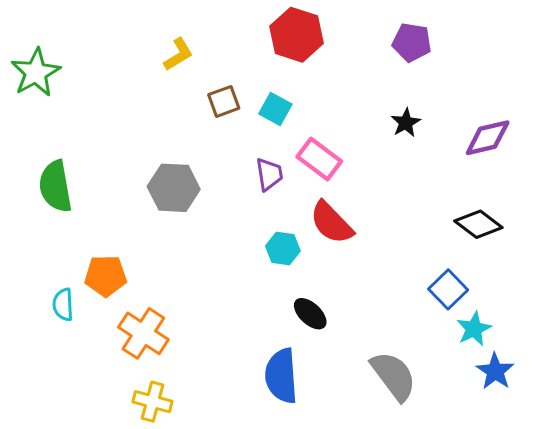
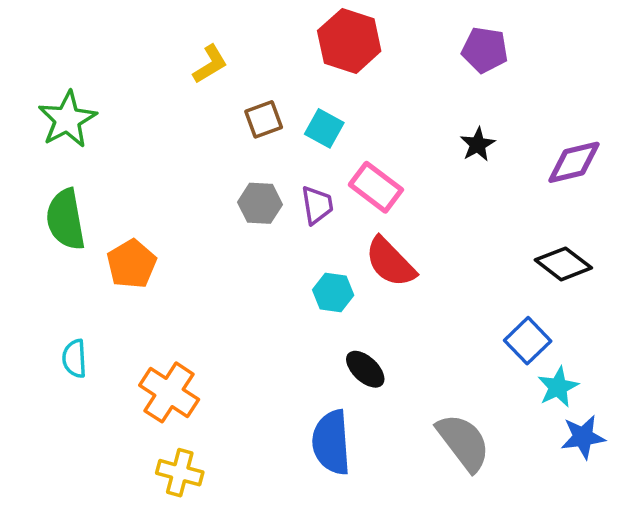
green star: (36, 73) -> (67, 119), moved
gray hexagon: (174, 188) -> (260, 203), moved, size x0.7
orange pentagon: (106, 276) -> (132, 264), moved, turned -30
blue star: (495, 371) -> (583, 437), turned 30

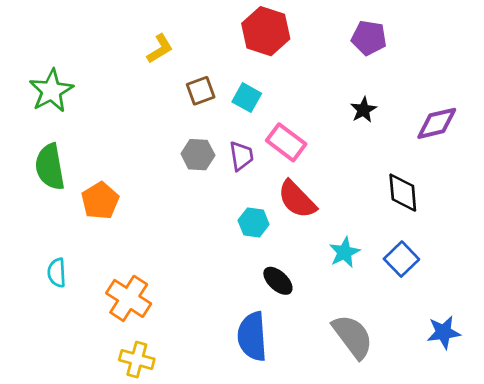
black diamond: (563, 264) -> (403, 193), moved, turned 48
cyan star: (558, 387) -> (344, 252), moved

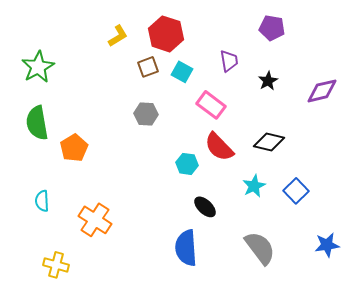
red hexagon: (266, 31) -> (166, 34), moved
purple trapezoid: (241, 156) -> (229, 61), moved
black diamond: (403, 193) -> (269, 142), moved, turned -72
yellow cross: (137, 360) -> (56, 265), moved

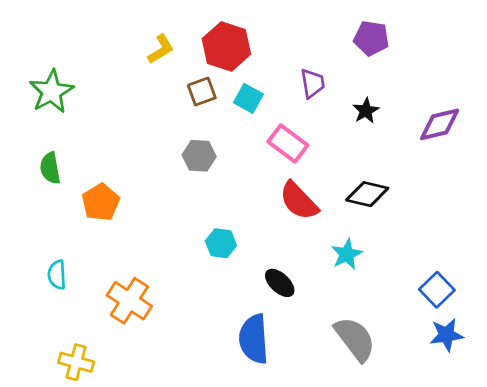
green semicircle: (37, 123) -> (50, 168), size x0.7
cyan hexagon: (187, 164) -> (221, 243), moved
blue square: (296, 191) -> (437, 290), moved

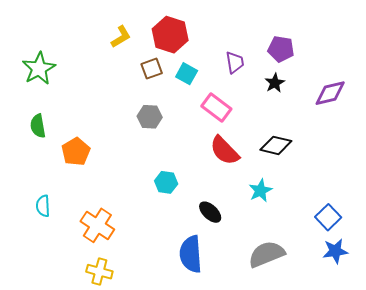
purple pentagon: (371, 38) -> (281, 49), moved
gray semicircle: (355, 339) -> (267, 254), turned -75
yellow cross: (76, 362) -> (99, 272), moved

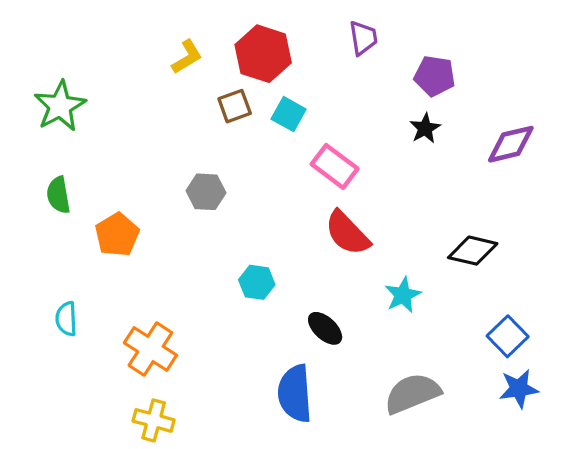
purple trapezoid: (235, 62) -> (363, 38), moved
gray hexagon: (150, 117) -> (206, 192), moved
black diamond: (276, 145) -> (473, 251), moved

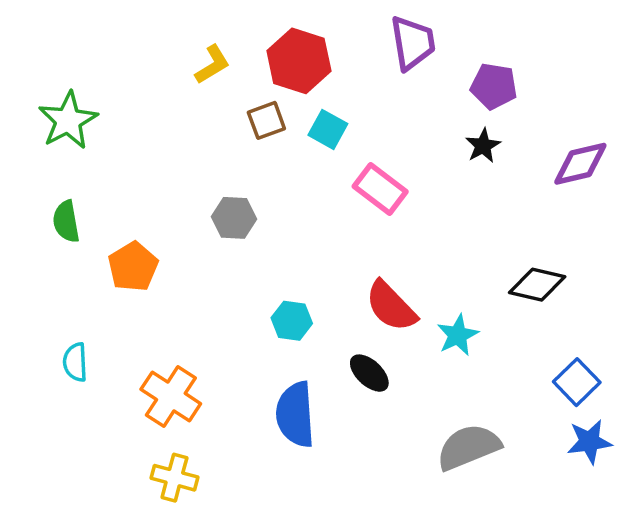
purple trapezoid: (363, 38) -> (413, 43), size x1.4
red semicircle: (347, 233) -> (391, 306), moved
blue semicircle: (295, 393) -> (295, 415), moved

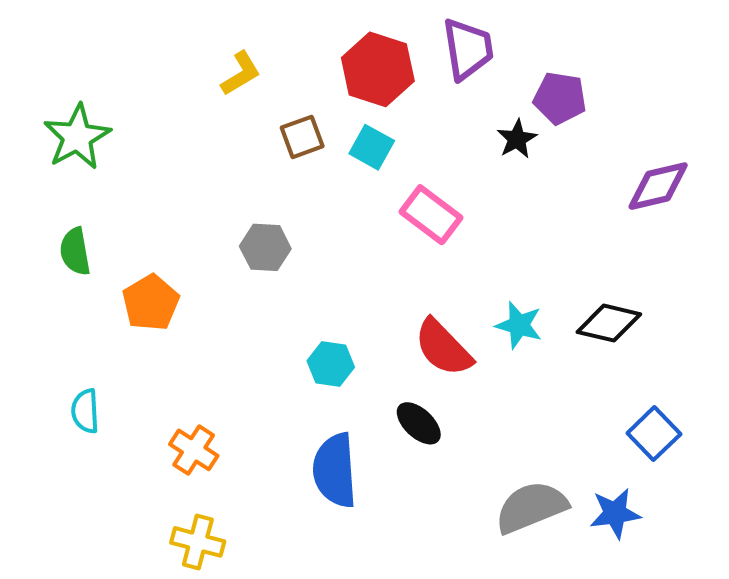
red hexagon: (299, 61) -> (378, 69), moved
black star: (483, 146) -> (517, 139), moved
cyan star: (458, 335) -> (519, 325), moved, turned -30
orange cross: (171, 396) -> (194, 450), size x0.7
blue star: (589, 442) -> (615, 513), moved

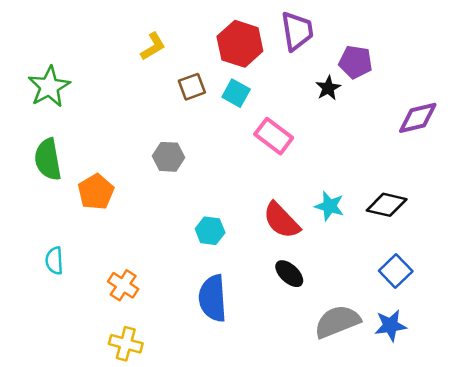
green semicircle: (75, 251) -> (48, 159), size x1.4
black ellipse: (419, 423) -> (289, 274), moved
blue square: (654, 434) -> (396, 271), moved

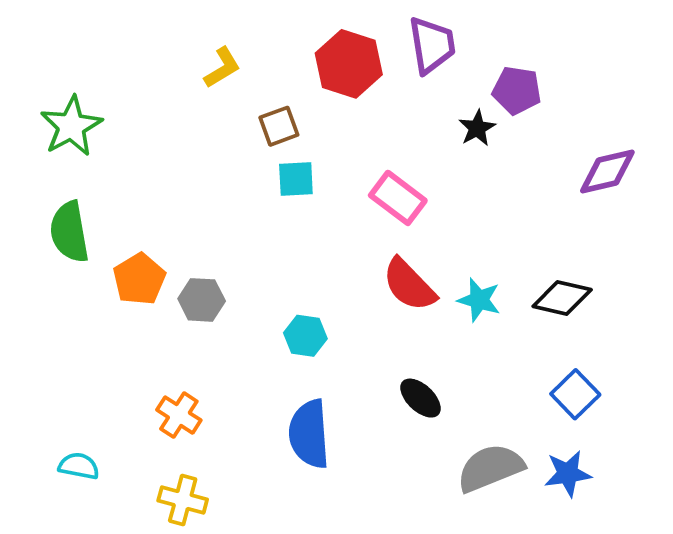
cyan square: (236, 93) -> (296, 179), moved, turned -32
gray hexagon: (169, 157) -> (202, 300), moved
red semicircle: (281, 220) -> (409, 285), moved
cyan semicircle: (54, 261) -> (79, 466), moved, turned 104

